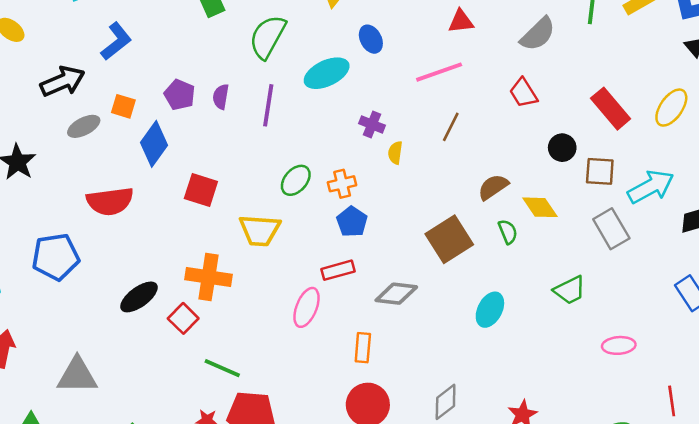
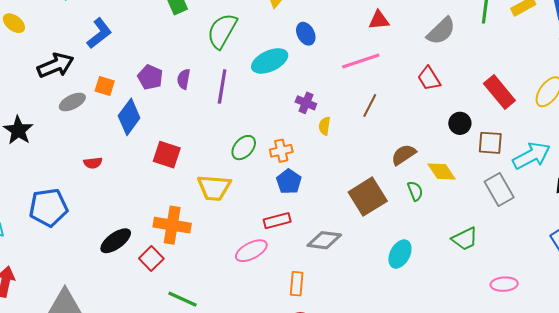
red semicircle: (110, 201) -> (93, 163), size x0.5
pink ellipse: (307, 307) -> (251, 251), turned 40

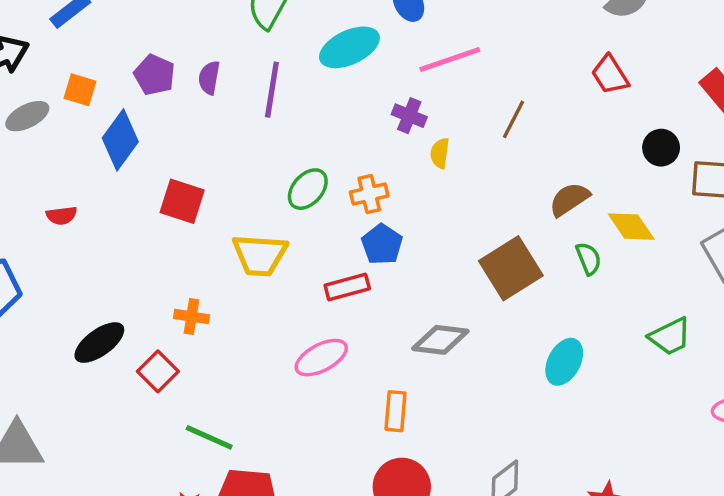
pink line: (361, 61) -> (450, 59), moved
red rectangle: (277, 221) -> (347, 287), moved
orange cross: (172, 225) -> (191, 317), size x0.6

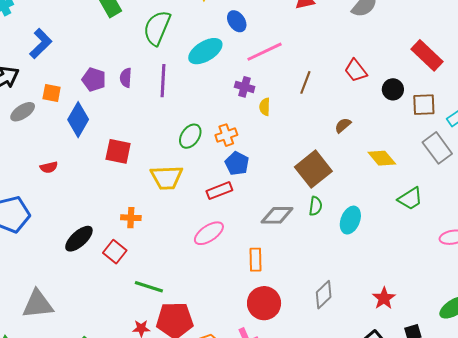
red trapezoid: (610, 75) -> (356, 70), moved
brown semicircle: (569, 199) -> (343, 125), size x0.7
yellow diamond: (631, 227) -> (382, 158), moved
green semicircle: (588, 259) -> (315, 206), moved, turned 36

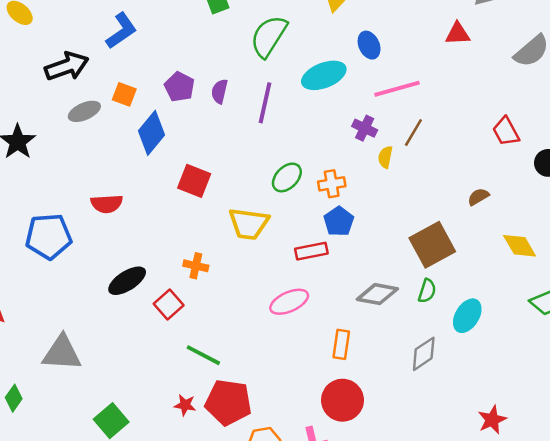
brown line: (305, 82) -> (413, 132), moved
red semicircle: (49, 167) -> (107, 204), moved, size x1.4
gray diamond: (324, 295) -> (424, 354), moved

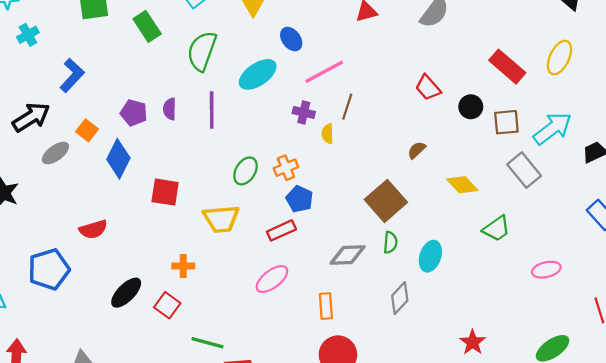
orange square: (124, 94) -> (87, 130), turned 30

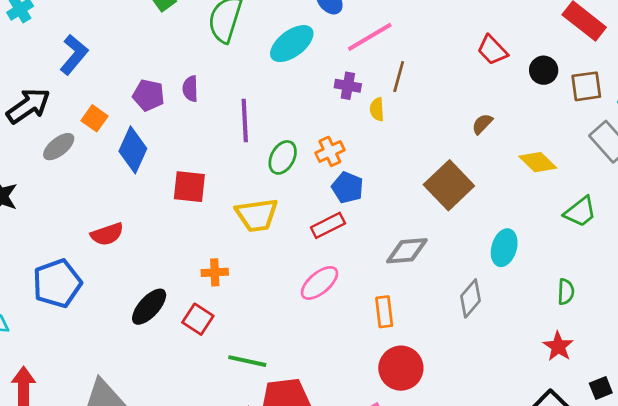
purple line: (212, 110) -> (245, 120), moved
green semicircle: (390, 242) -> (566, 292), moved

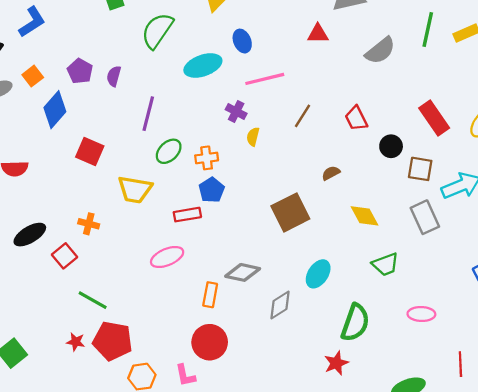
brown line: (399, 77) -> (303, 116), moved
gray diamond: (407, 251) -> (243, 272), moved
green semicircle: (566, 292) -> (355, 323), size x1.8

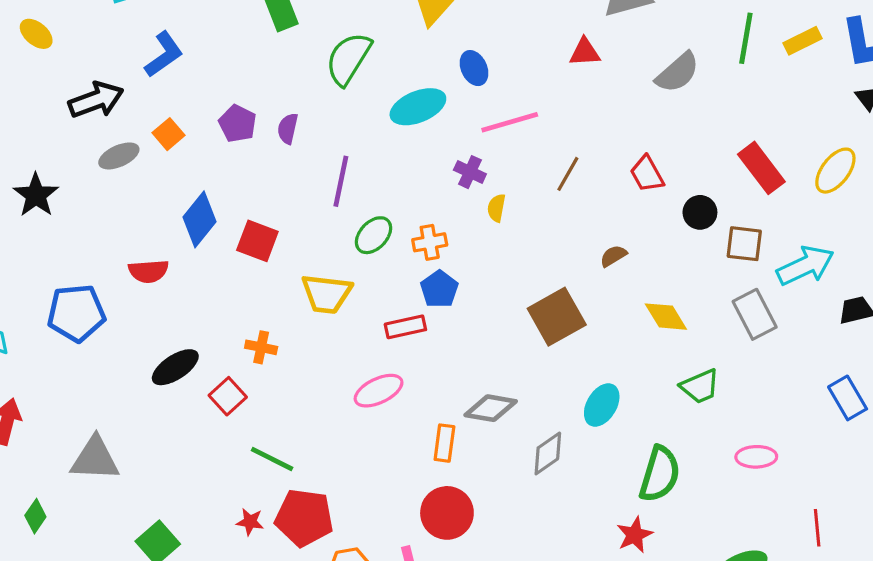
blue diamond: (55, 110) -> (200, 219), moved

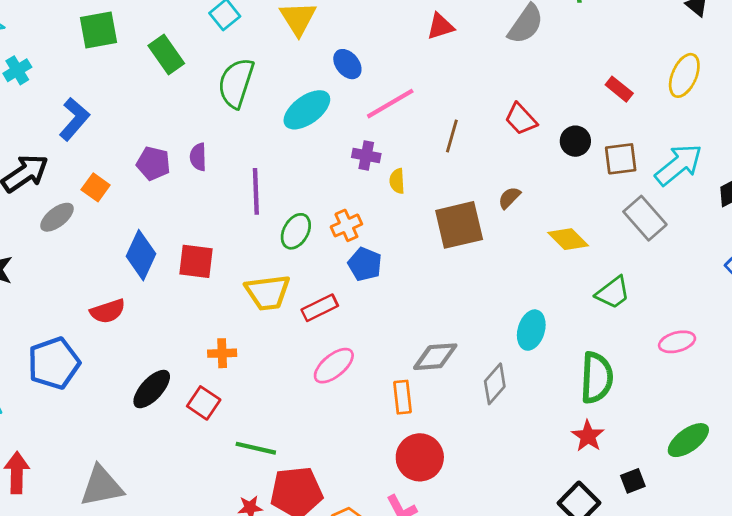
red rectangle: (761, 168) -> (619, 89), size x0.6
brown square: (557, 317) -> (459, 225), moved, turned 30
red rectangle: (405, 327) -> (320, 308), moved

